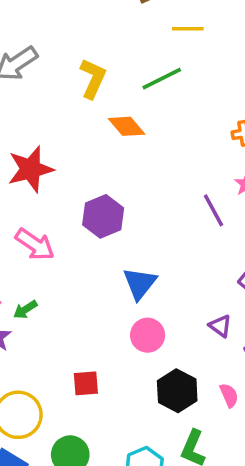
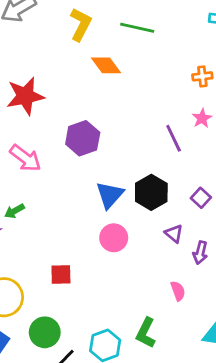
green line: (162, 79) -> (137, 28), turned 36
black hexagon: (177, 391) -> (151, 192), moved

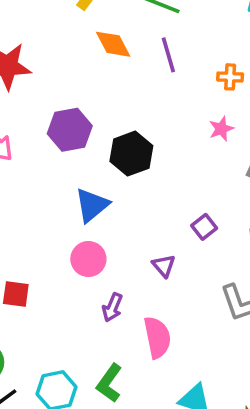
purple line: (174, 138) -> (168, 55), moved
black hexagon: (151, 192) -> (131, 154), moved
purple arrow: (200, 253) -> (112, 307), moved
pink semicircle: (178, 291) -> (157, 337), size x1.6

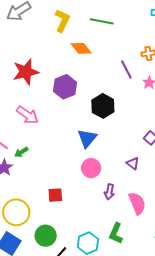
purple line: (168, 55) -> (126, 70), moved
purple hexagon: (70, 130) -> (65, 87), moved

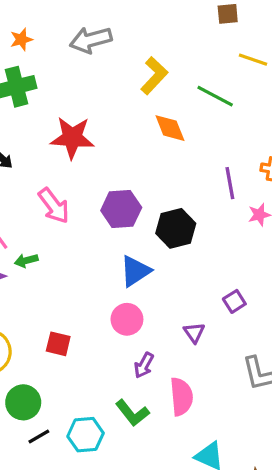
purple hexagon: (65, 87) -> (121, 209), moved
green L-shape: (116, 233) -> (132, 413), moved, turned -80

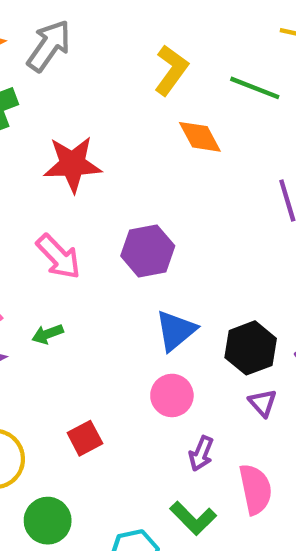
gray arrow: (91, 40) -> (49, 46), moved, turned 147
black hexagon: (176, 228) -> (251, 348), moved
green arrow: (26, 261) -> (48, 334), moved
red square: (58, 344) -> (85, 438), turned -35

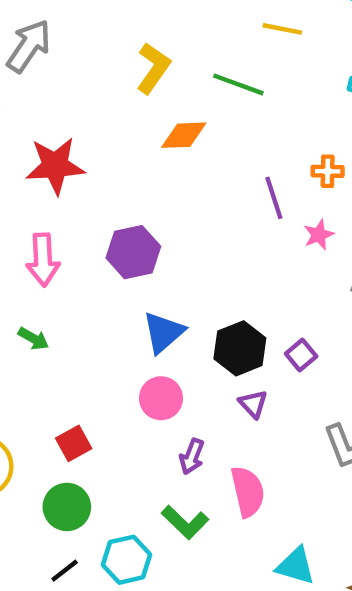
orange diamond: (200, 137) -> (184, 135), turned -63
pink arrow: (58, 257) -> (43, 260), turned 42
green arrow: (48, 334) -> (33, 339), turned -128
green circle: (48, 521) -> (67, 507), moved

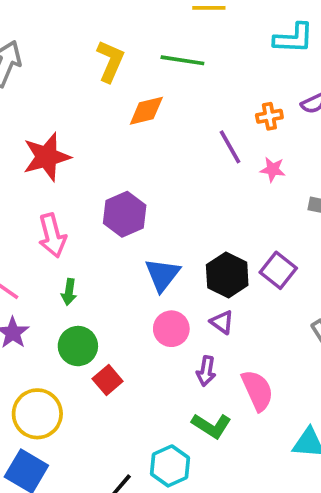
pink star: (319, 235) -> (273, 169), turned -30
green arrow: (33, 339) -> (69, 292), moved, turned 80
purple square: (301, 355) -> (278, 270), size x1.4
purple triangle: (253, 404) -> (222, 322), moved
green circle: (67, 507) -> (78, 346), moved

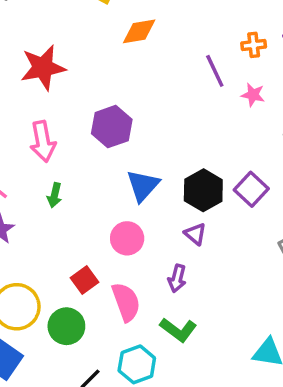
pink circle: (171, 329) -> (127, 238), moved
green circle: (78, 346) -> (66, 326), moved
pink semicircle: (257, 390) -> (126, 302), moved

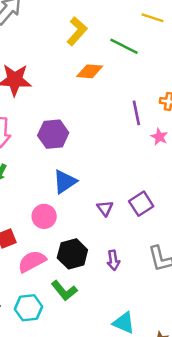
black hexagon: (203, 190) -> (72, 254), moved
purple triangle: (195, 234) -> (105, 208), moved
purple arrow: (177, 278) -> (113, 260), moved, turned -36
pink semicircle: (126, 302) -> (32, 261), turned -112

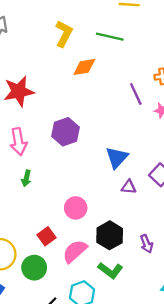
blue triangle: (65, 182) -> (117, 158), moved
purple triangle: (105, 208) -> (129, 187), turned -35
purple arrow: (113, 260) -> (147, 244), moved

